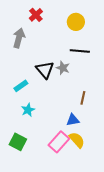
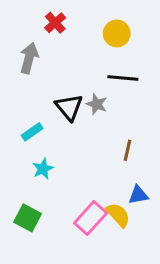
blue triangle: (73, 120) -> (138, 195), moved

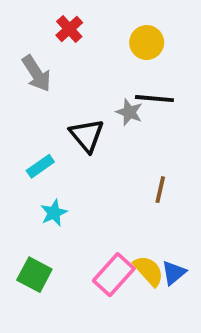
gray arrow: (29, 58) -> (36, 73), turned 132
gray star: (97, 104) -> (129, 112), moved
blue triangle: (138, 195) -> (174, 273), moved, turned -30

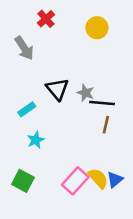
black line: (154, 99) -> (102, 103), moved
gray star: (129, 112) -> (85, 93), moved

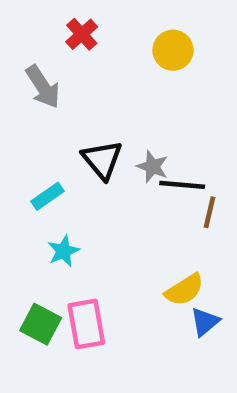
brown line: (106, 125) -> (209, 212), moved
yellow semicircle: (98, 178) -> (184, 290), moved, turned 100
pink rectangle: (75, 181) -> (86, 324), moved, turned -52

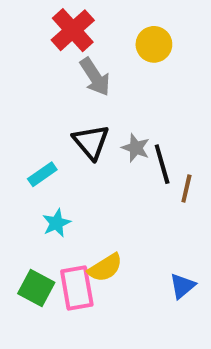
red cross: (82, 34) -> (73, 30), size x1.5
gray arrow: (43, 87) -> (95, 77), moved
black line: (182, 185) -> (162, 164), turned 69
yellow semicircle: (184, 290) -> (105, 268), moved

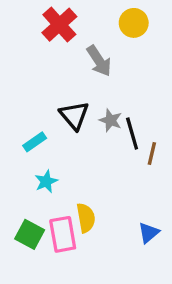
yellow circle: (154, 44) -> (134, 23), moved
gray arrow: (95, 77) -> (99, 61), moved
yellow semicircle: (105, 268) -> (86, 218), turned -68

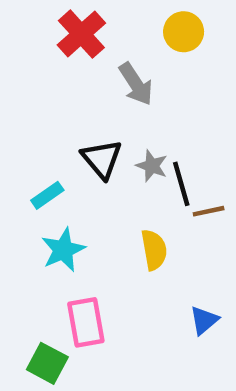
brown line: (152, 153) -> (209, 211), turned 65
cyan star: (46, 181) -> (63, 250), size x1.4
yellow semicircle: (86, 218) -> (154, 250), moved
green square: (30, 234) -> (47, 363), moved

